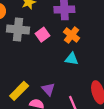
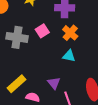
gray cross: (18, 29) -> (17, 37), moved
purple triangle: (48, 89) -> (54, 83), moved

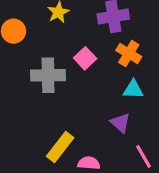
purple triangle: (54, 83) -> (120, 123), moved

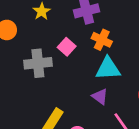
cyan triangle: (133, 89) -> (108, 69), size x1.5

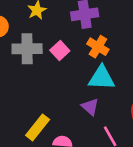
gray cross: (38, 63) -> (27, 49), moved

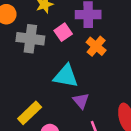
pink square: (60, 50) -> (63, 32), moved
cyan triangle: (102, 78) -> (66, 76), moved

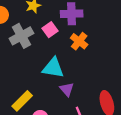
gray cross: (30, 39) -> (21, 36), turned -35

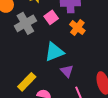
cyan triangle: (53, 68) -> (54, 52), turned -30

